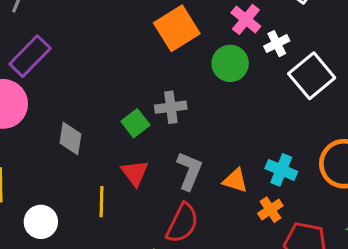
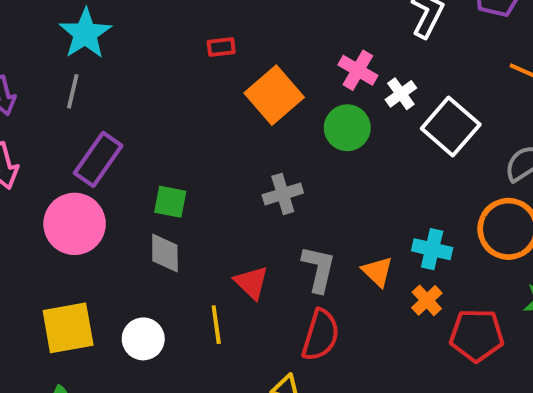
green square: (135, 123) -> (170, 202), moved, turned -32
orange triangle: (235, 180) -> (377, 272), turned 36
white circle: (41, 222) -> (143, 339), moved

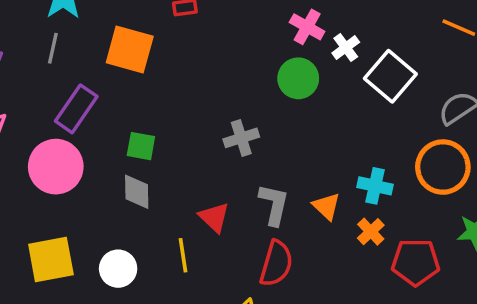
orange square: (274, 95) -> (130, 50), moved, turned -33

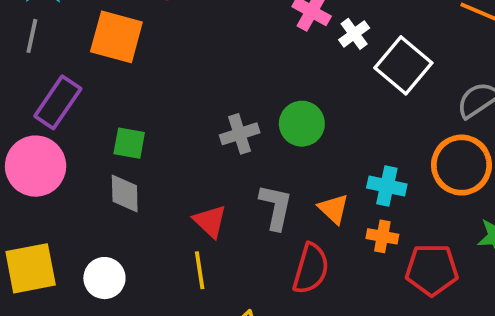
green circle: (298, 78) -> (302, 124), moved
orange cross: (371, 232) -> (382, 236), turned -36
yellow line: (183, 255) -> (200, 270), moved
red semicircle: (276, 264) -> (311, 269), moved

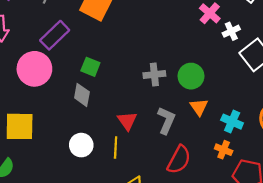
orange triangle: (334, 209) -> (199, 107), moved
white circle: (104, 278) -> (81, 145), moved

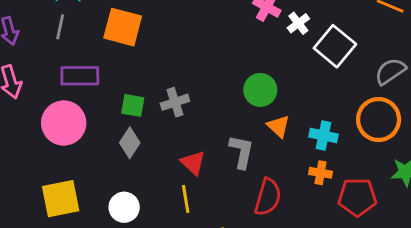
purple rectangle: (55, 35) -> (80, 76), turned 56
gray cross: (154, 75) -> (175, 102), moved
gray diamond: (82, 95) -> (130, 143), turned 35
white circle: (81, 145) -> (124, 207), moved

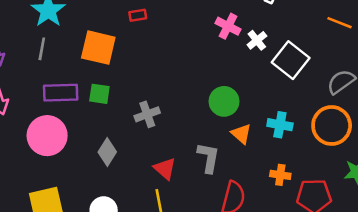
green square: (133, 105) -> (99, 94), moved
cyan cross: (324, 136) -> (280, 125), moved

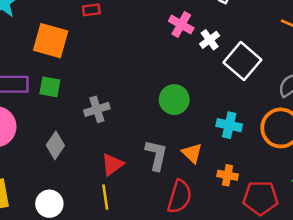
orange triangle: (241, 134) -> (192, 153), moved
red triangle: (165, 169) -> (112, 164), turned 40

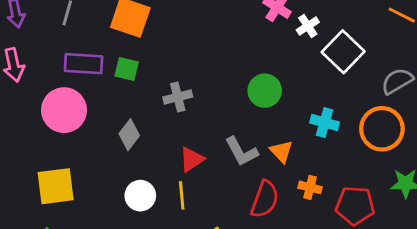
gray L-shape: (156, 155) -> (241, 152), turned 136
orange cross: (228, 175) -> (310, 187), moved
white circle: (49, 204) -> (140, 196), moved

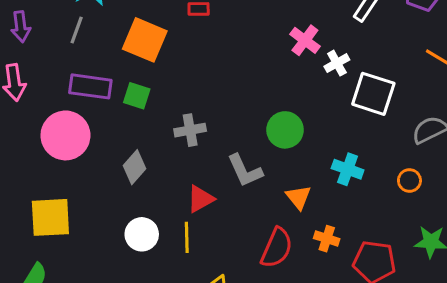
white square: (343, 52) -> (373, 94), turned -30
orange circle: (382, 129) -> (409, 180), size x0.5
gray L-shape: (241, 152) -> (245, 171), moved

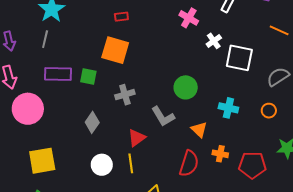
orange square: (145, 40) -> (115, 50), moved
pink cross: (305, 40) -> (189, 18), moved
pink circle: (65, 135) -> (28, 109), moved

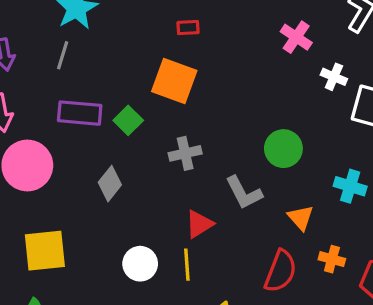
white cross: (214, 41) -> (334, 77), turned -35
green square: (88, 77) -> (128, 120), turned 30
gray diamond: (92, 122) -> (110, 184), moved

